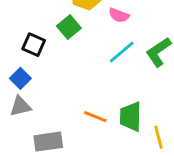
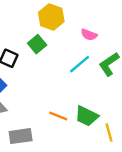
pink semicircle: (119, 15) -> (89, 35), moved
green trapezoid: (131, 117) -> (87, 116), turned -65

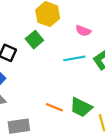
cyan line: (80, 64) -> (74, 58), turned 30

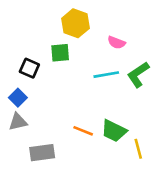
green square: (34, 40) -> (60, 53), turned 35

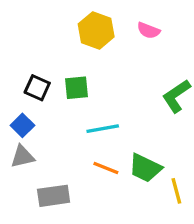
pink semicircle: (116, 43) -> (148, 30), moved
green square: (60, 53) -> (76, 88), moved
cyan line: (106, 75) -> (103, 129), moved

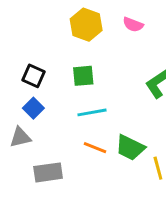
green square: (76, 88) -> (83, 76), moved
blue square: (22, 125) -> (33, 108), moved

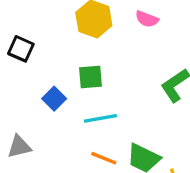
black square: (33, 76) -> (21, 49), moved
blue square: (33, 108) -> (54, 99), moved

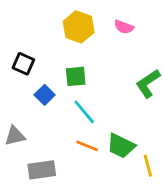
black square: (21, 49) -> (23, 64), moved
cyan line: (100, 118) -> (84, 112), turned 60

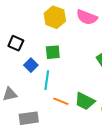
pink semicircle: (124, 27) -> (87, 17), size x1.5
cyan line: (84, 112) -> (47, 80), moved, turned 48

